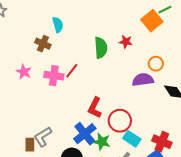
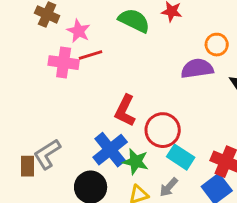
green semicircle: (101, 48) -> (134, 20), turned -60
red line: (72, 71) -> (91, 55), turned 35
pink star: (24, 72) -> (79, 31), moved

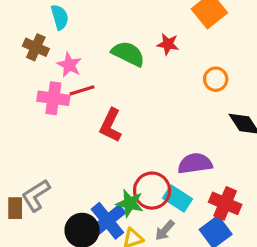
purple semicircle: (197, 69) -> (195, 164), moved
red L-shape: (125, 111) -> (111, 125), moved
red circle: (163, 130) -> (152, 191), moved
blue cross: (110, 150) -> (107, 221), moved

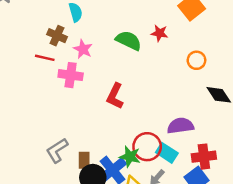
red line: (82, 90) -> (45, 58), moved, turned 30
red cross: (225, 203) -> (204, 157), turned -30
brown rectangle: (15, 208) -> (84, 160), moved

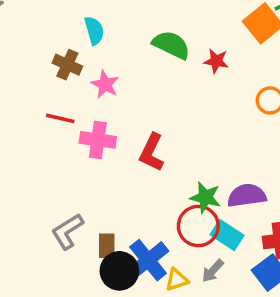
green semicircle: (129, 41) -> (171, 45), moved
red line: (45, 58) -> (60, 118), moved
pink cross: (71, 75) -> (98, 140), moved
green star: (130, 157) -> (205, 197), moved

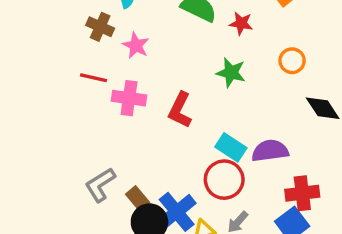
green star: (205, 197) -> (231, 73), moved
cyan rectangle: (227, 235) -> (231, 147), moved
brown rectangle: (107, 246) -> (138, 198), turned -40

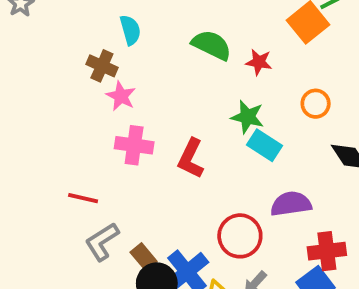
pink star: (136, 45) -> (121, 96), moved
red line: (93, 78) -> (83, 198), moved
cyan rectangle: (231, 147) -> (265, 145), moved

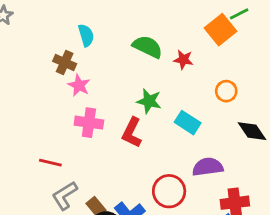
green star: (248, 117) -> (149, 101), moved

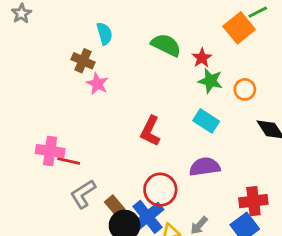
red star: (183, 60) -> (202, 58), turned 30
green star: (149, 101) -> (210, 81), moved
pink cross: (89, 123) -> (50, 151), moved
purple semicircle: (208, 167) -> (205, 167), moved
red circle: (169, 191) -> (160, 190), moved

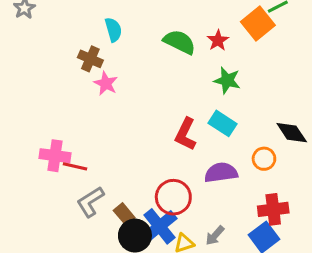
red star: (202, 58) -> (218, 40), moved
orange circle: (245, 89) -> (264, 159), moved
red L-shape: (150, 131) -> (186, 134), moved

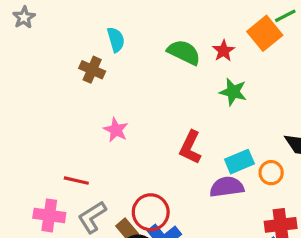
pink star: (106, 83) -> (116, 130), moved
cyan rectangle: (223, 123) -> (239, 162), moved, turned -56
pink cross: (55, 156) -> (49, 215), moved
red circle: (173, 197) -> (151, 212), moved

